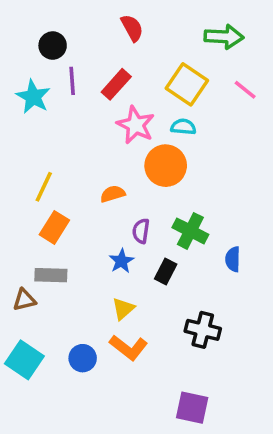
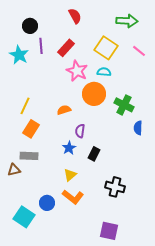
green cross: (190, 231) -> (124, 105), moved
blue semicircle: (233, 259) -> (138, 128), moved
cyan square: (24, 360) -> (24, 217), moved

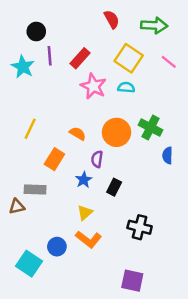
red semicircle: (75, 16) -> (112, 19), moved
orange circle: (94, 94) -> (116, 132), moved
orange semicircle: (64, 110) -> (78, 134), turned 48
orange rectangle: (31, 129) -> (54, 159), moved

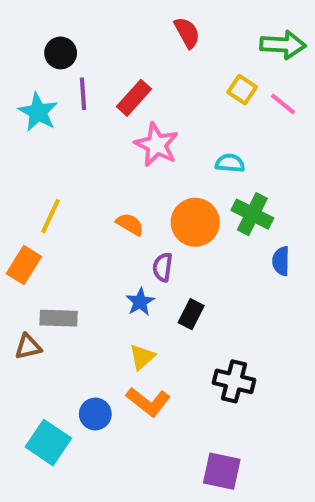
green arrow: (154, 25) -> (283, 45), moved
yellow square: (129, 58) -> (242, 90), moved, size x0.6
cyan semicircle: (126, 87) -> (230, 163), moved
orange rectangle: (54, 159) -> (24, 265), moved

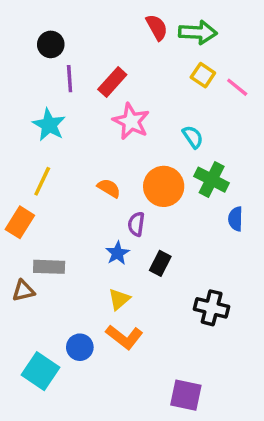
green arrow: (283, 45) -> (198, 32), moved
cyan star: (38, 112) -> (49, 125), moved
cyan semicircle: (230, 163) -> (193, 137), turned 50
black cross: (234, 381) -> (212, 308), moved

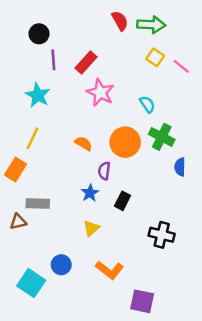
orange L-shape: (124, 337) -> (109, 270), moved

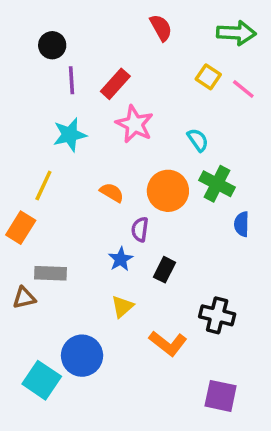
green arrow: (151, 25) -> (236, 33), moved
cyan star: (38, 95) -> (70, 135), moved, turned 30
blue circle: (61, 265) -> (82, 356), size x1.5
orange L-shape: (109, 270) -> (168, 343), moved
purple square: (142, 301) -> (221, 396), moved

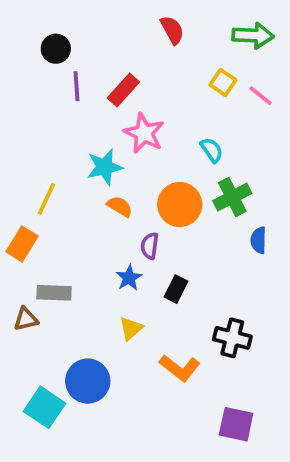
cyan star: (70, 135) -> (105, 167), moved
green cross: (217, 184) -> (232, 197), turned 36

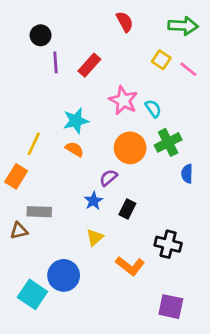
pink star: (144, 133) -> (123, 100), moved
orange semicircle: (120, 206) -> (74, 149), moved
purple semicircle: (150, 246) -> (108, 178), turned 42

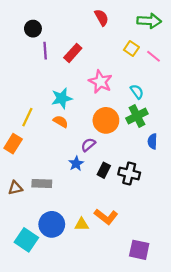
cyan semicircle: (153, 109) -> (137, 92), moved
gray rectangle: (39, 212) -> (42, 183), moved
yellow triangle: (95, 237) -> (82, 224), moved, turned 40
black cross: (168, 244) -> (129, 174), moved

